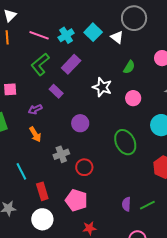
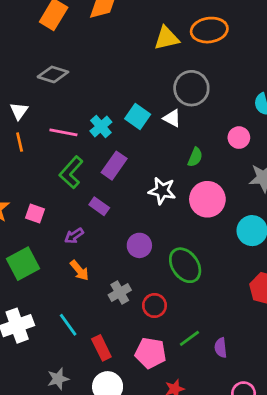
pink square: (10, 89) -> (35, 213), turned 32
pink circle: (133, 98) -> (207, 199), size x1.6
green ellipse: (125, 142) -> (185, 265), moved
green line: (147, 205) -> (189, 338), moved

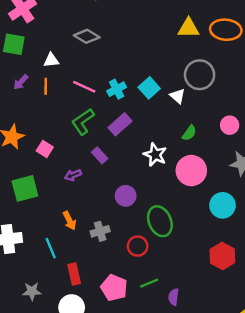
white triangle: (19, 111) -> (51, 60), turned 35
orange arrow: (79, 270) -> (70, 221), moved
red circle: (154, 305) -> (138, 246), moved

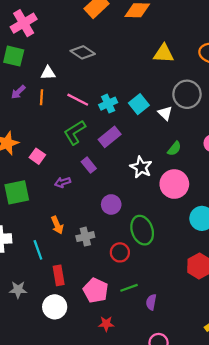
yellow triangle: (189, 28) -> (164, 54), moved

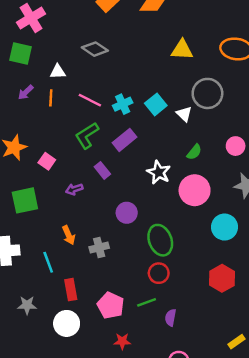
red circle: (120, 252) -> (159, 273), moved

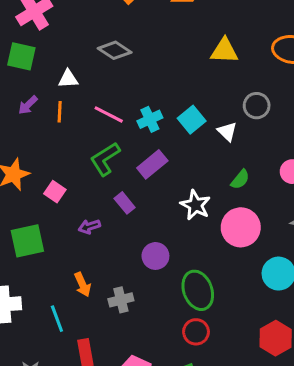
gray circle: (207, 93) -> (257, 106), size x0.7

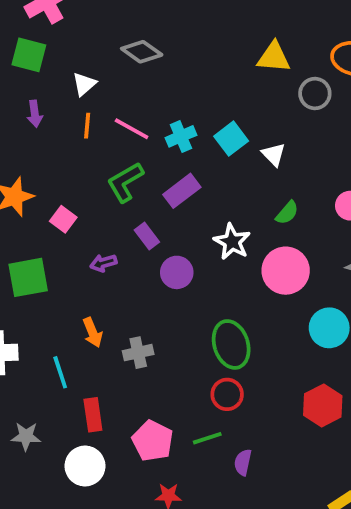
white triangle: (68, 79) -> (84, 84), turned -40
purple arrow: (28, 105) -> (35, 114), turned -55
gray circle: (257, 106) -> (315, 94), moved
orange line: (60, 112) -> (87, 126), moved
purple circle: (155, 256) -> (177, 272), moved

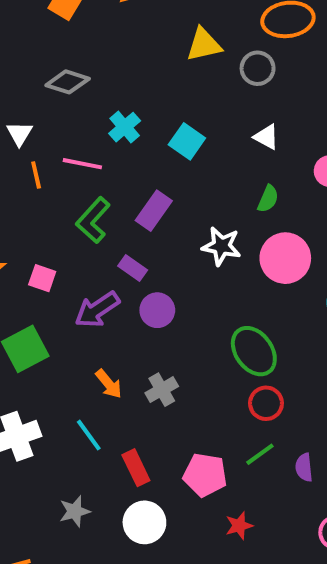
cyan cross: (181, 136) -> (125, 127), moved
white triangle: (274, 155) -> (266, 137), moved
purple arrow: (103, 263) -> (97, 310), size x1.6
purple circle: (177, 272) -> (157, 310), moved

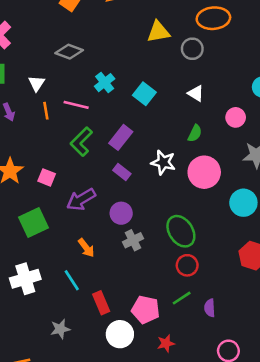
purple rectangle: (133, 268) -> (122, 172), moved
purple circle: (157, 310) -> (121, 213), moved
gray cross: (162, 390) -> (133, 240), moved
white circle: (144, 522) -> (120, 334), moved

